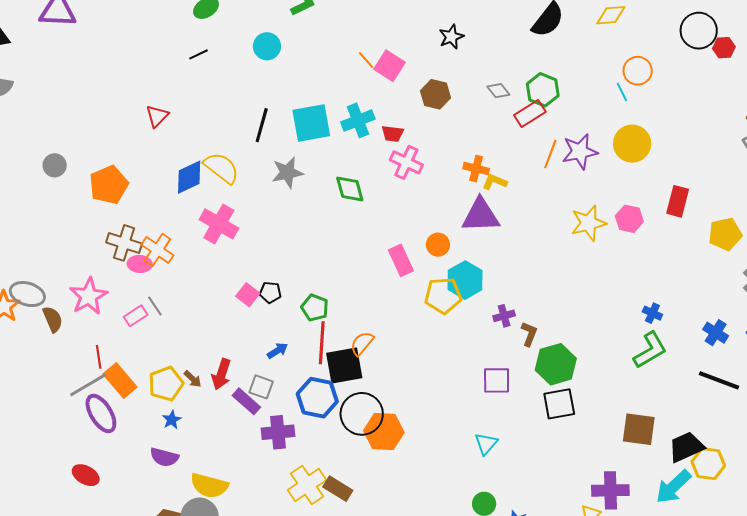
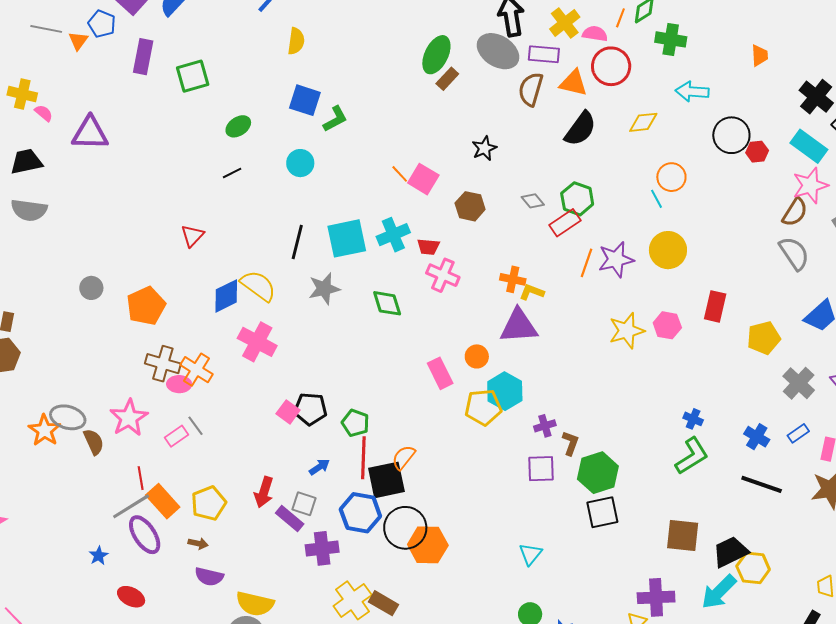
black pentagon: (270, 292) -> (310, 409), size x1.5
brown arrow: (193, 379) -> (198, 543), moved, turned -30
purple square: (497, 380) -> (541, 469), moved
blue star: (172, 420) -> (99, 556), moved

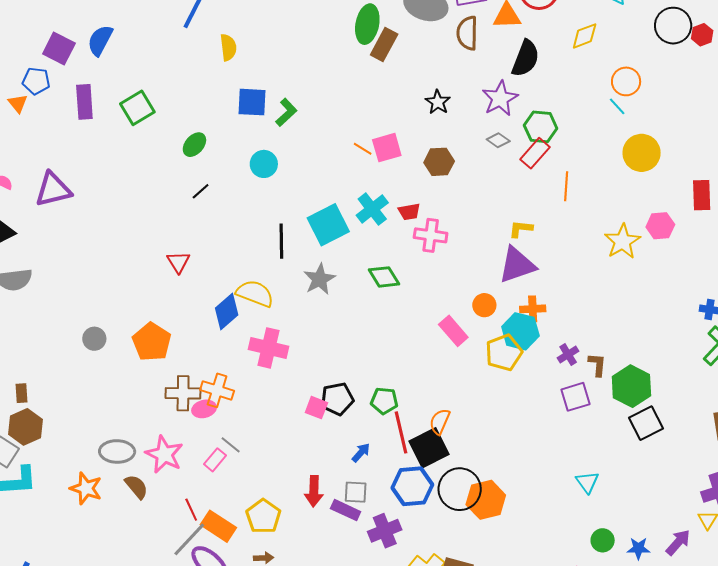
brown rectangle: (447, 79) -> (384, 45), size x1.4
pink square: (423, 179) -> (387, 148), turned -32
purple star: (616, 259) -> (500, 98), moved
orange cross: (513, 279) -> (533, 309), moved
gray ellipse: (68, 417) -> (117, 451), moved

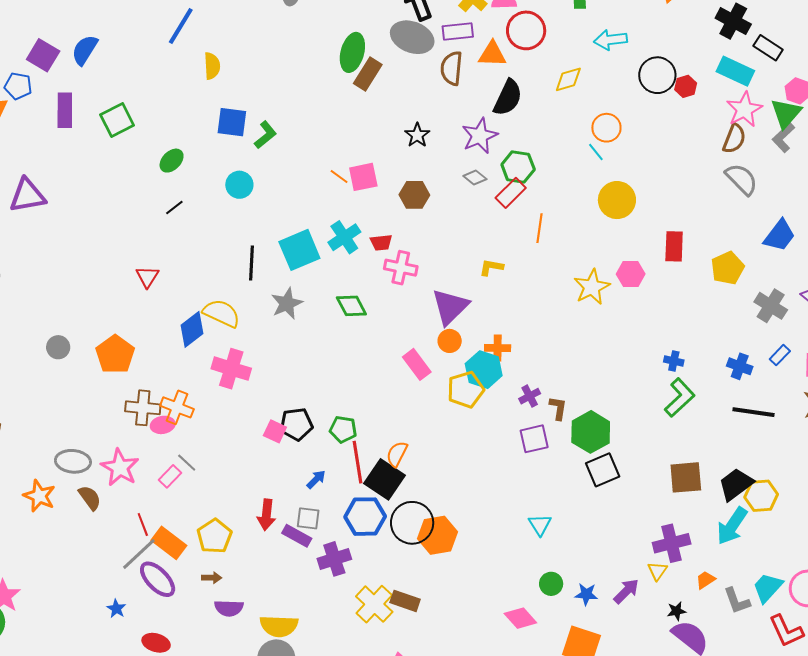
purple triangle: (517, 265) -> (450, 307), moved, turned -30
black square: (429, 448) -> (384, 479), turned -33

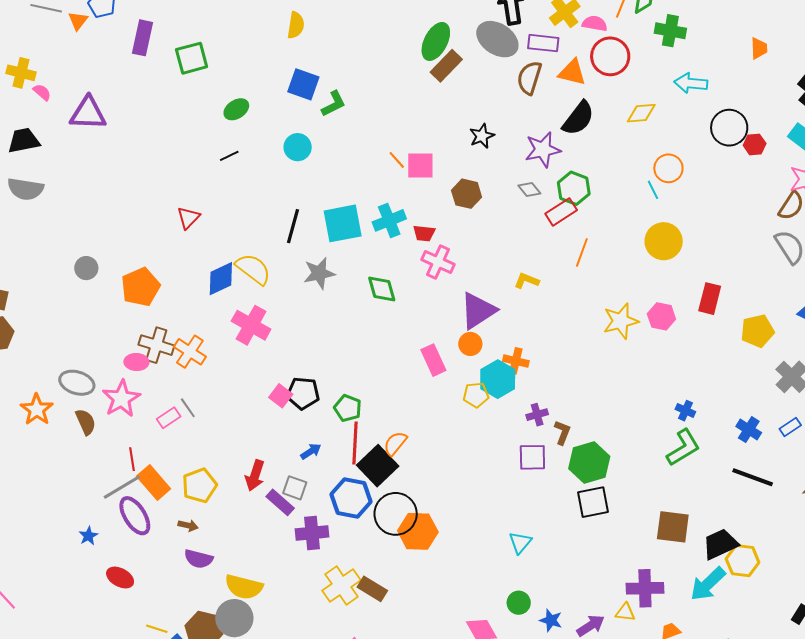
yellow pentagon: (466, 390) -> (476, 395), size x0.7
pink ellipse: (163, 425) -> (136, 362), moved
yellow triangle: (657, 571) -> (625, 612), turned 50

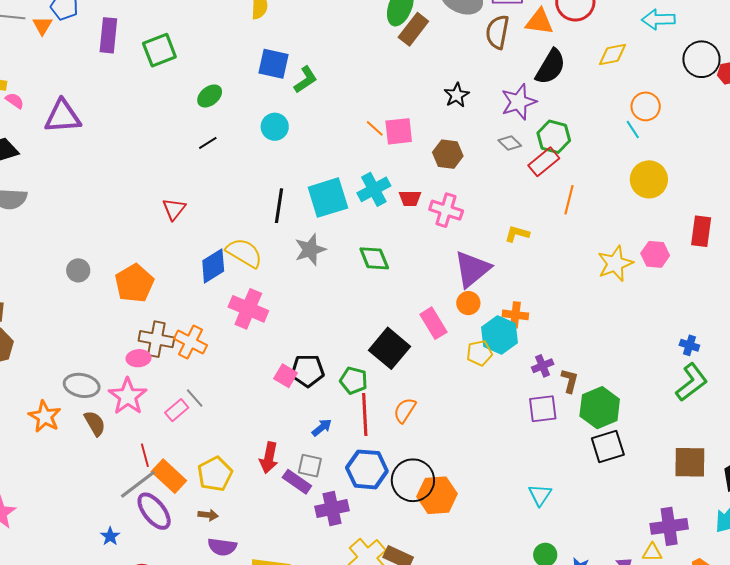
pink cross: (438, 262) -> (446, 210), moved
black square: (378, 466) -> (389, 348), moved

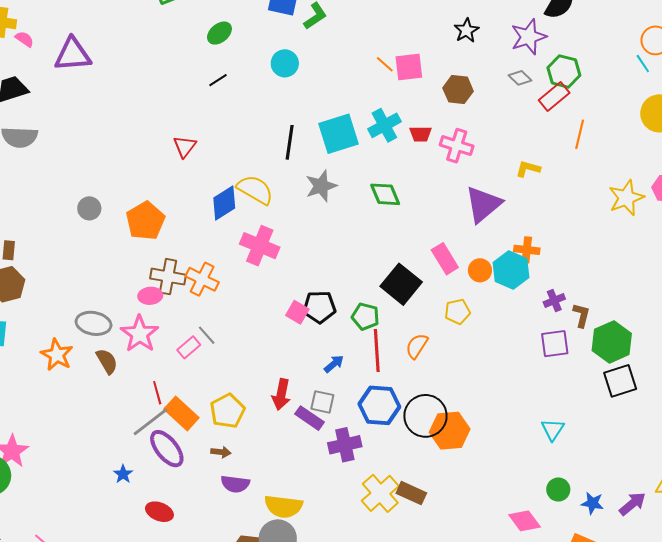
orange circle: (468, 303) -> (480, 270), moved
yellow pentagon: (480, 353) -> (457, 312), moved

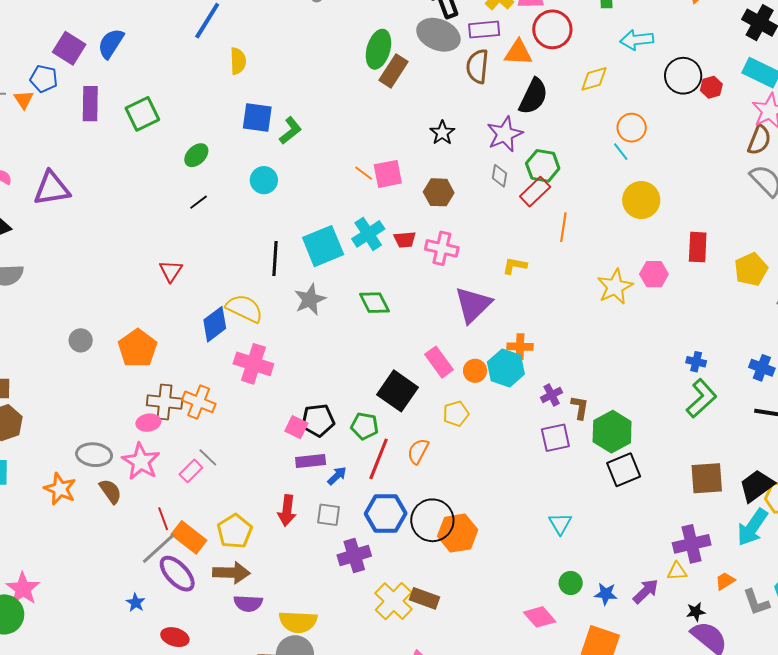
gray diamond: (520, 78) -> (499, 176), turned 60
red line: (377, 350) -> (379, 459), turned 30
purple rectangle: (310, 418) -> (311, 461), moved, turned -36
brown arrow: (221, 452) -> (231, 573), size x1.8

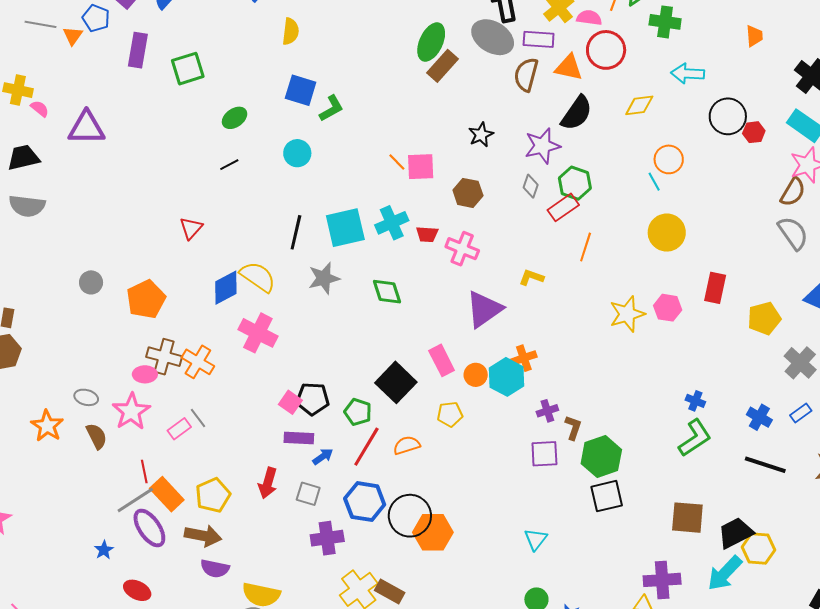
orange cross: (520, 347) -> (524, 358), turned -30
orange semicircle: (418, 451) -> (407, 445), turned 36
gray ellipse: (94, 455) -> (86, 397), size x0.7

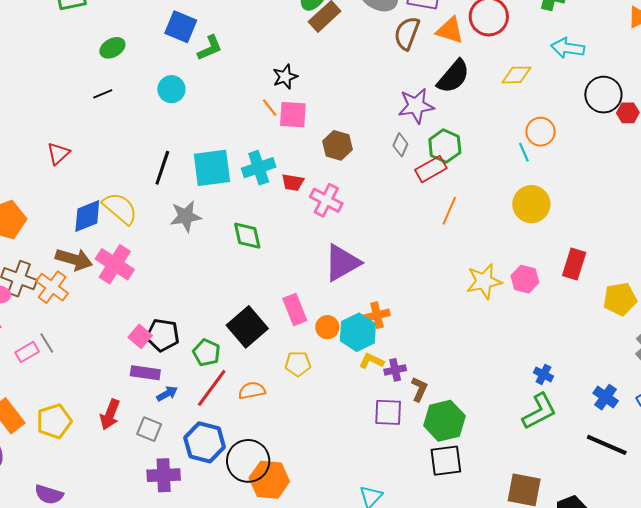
black star: (481, 135) -> (285, 77), moved
yellow L-shape: (531, 277) -> (371, 361), moved
brown arrow: (203, 536) -> (74, 259), moved

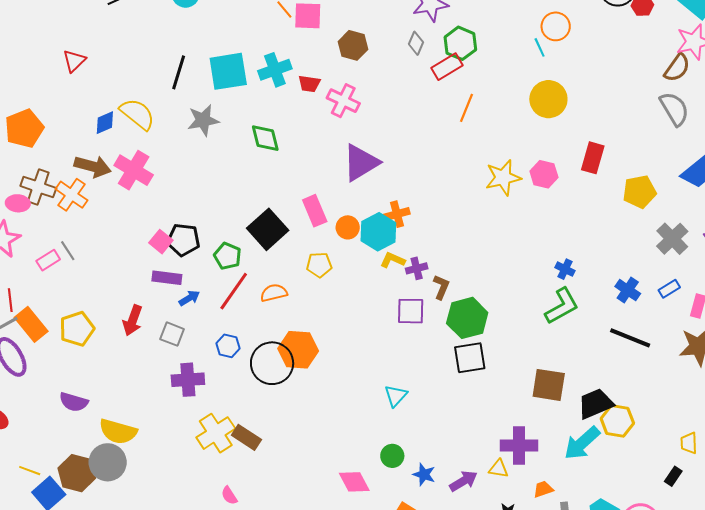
blue diamond: (87, 216) -> (105, 123), size x0.7
blue hexagon: (205, 442) -> (228, 346), size x0.6
orange hexagon: (269, 480) -> (298, 350), moved

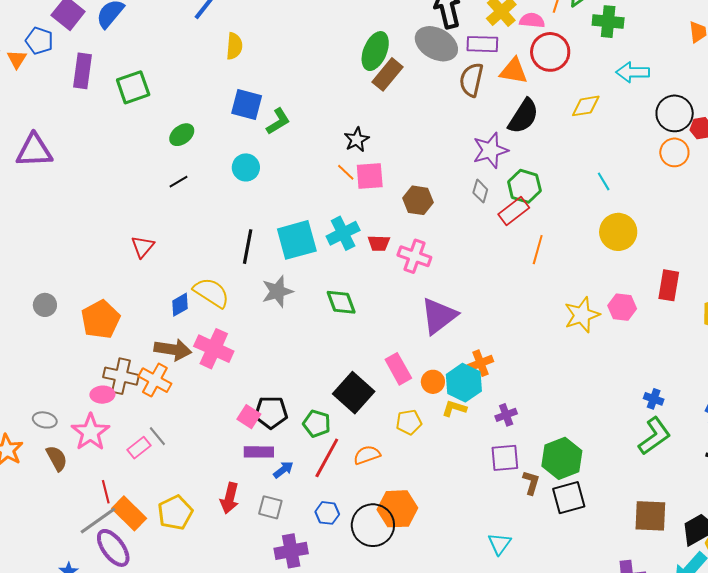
orange circle: (556, 26) -> (674, 152), moved
yellow L-shape: (393, 260) -> (454, 408), moved
brown L-shape: (441, 287) -> (531, 483), moved

